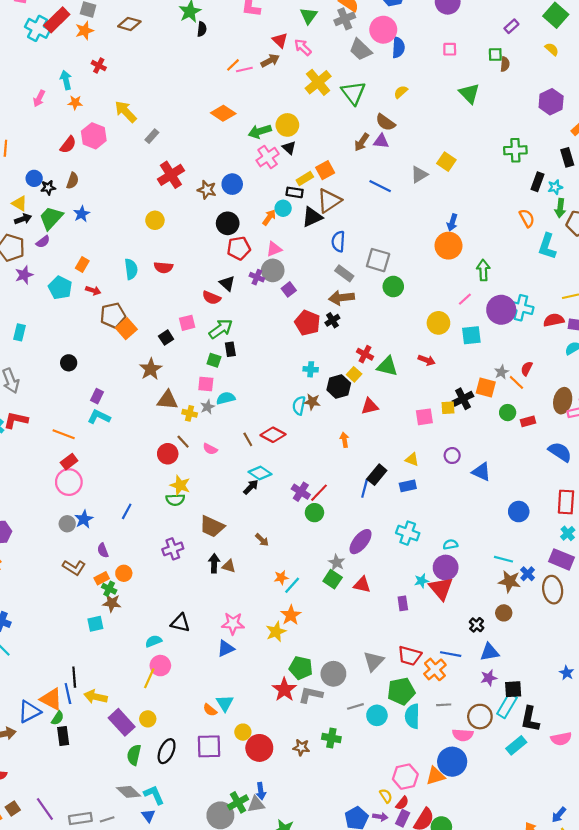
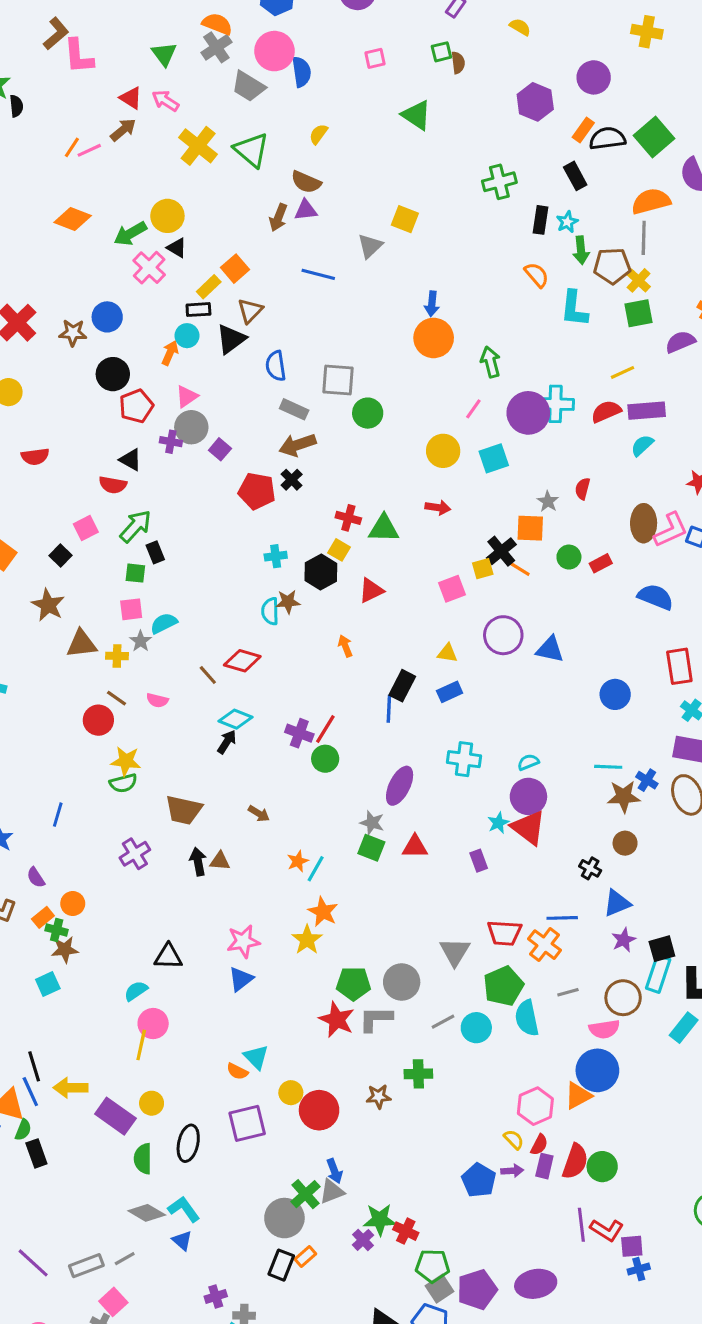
brown triangle: (329, 201) -> (250, 311), size x0.7
orange line: (516, 382) -> (519, 568), moved
purple circle: (452, 456) -> (503, 635), size x1.6

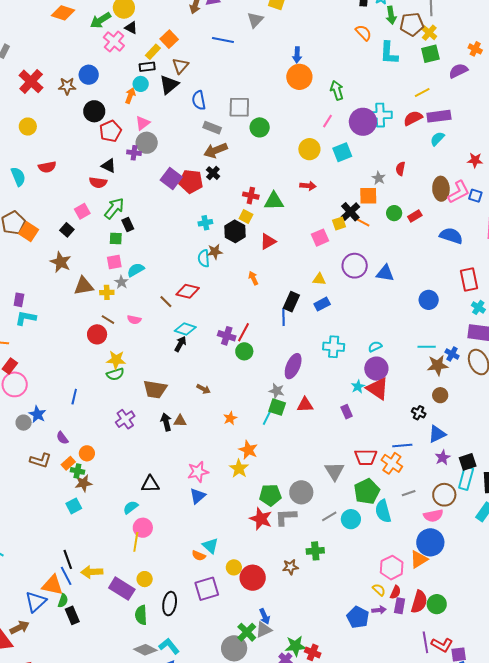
purple square: (220, 449) -> (171, 178), moved, size x1.5
cyan line: (316, 869) -> (267, 417), moved

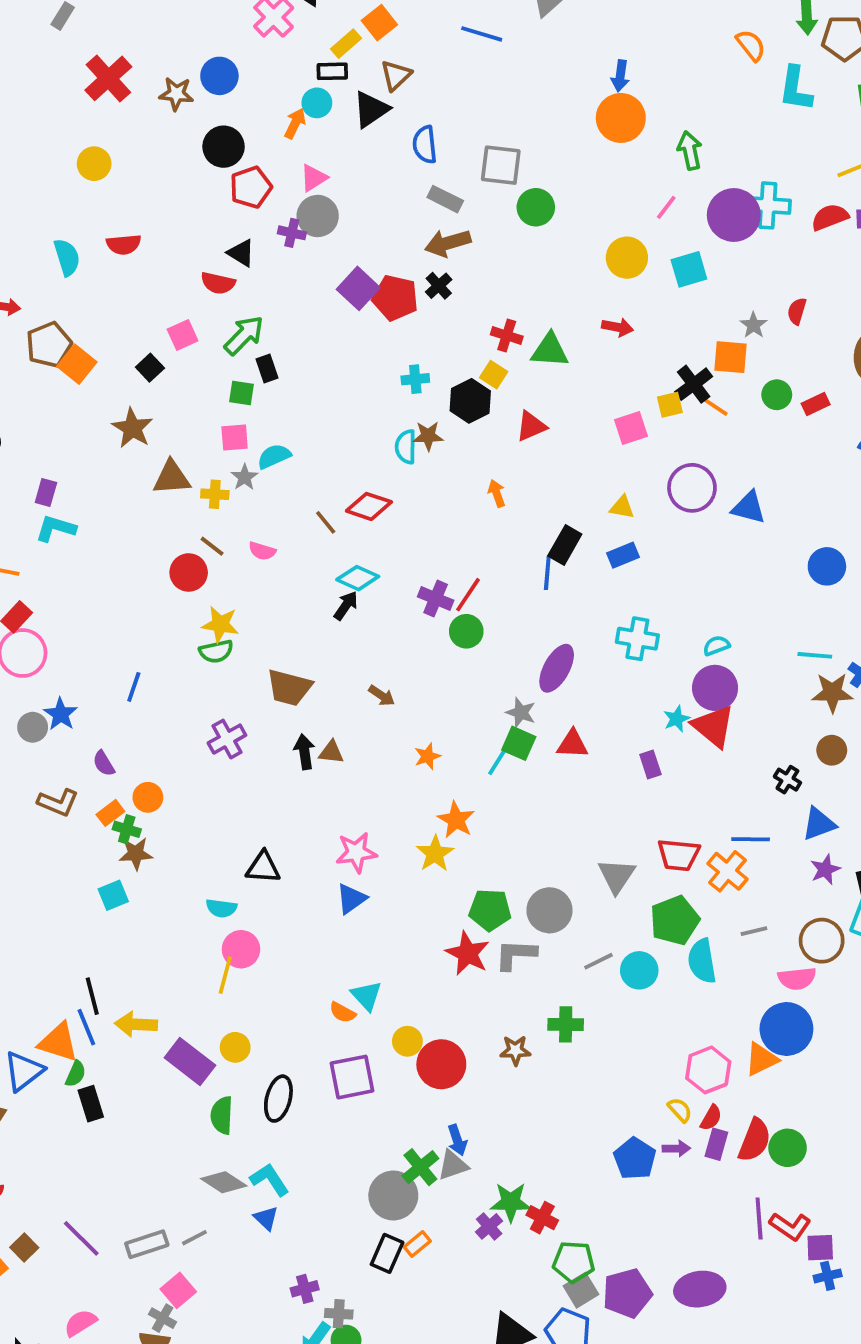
cyan semicircle: (131, 507) -> (221, 908), turned -140

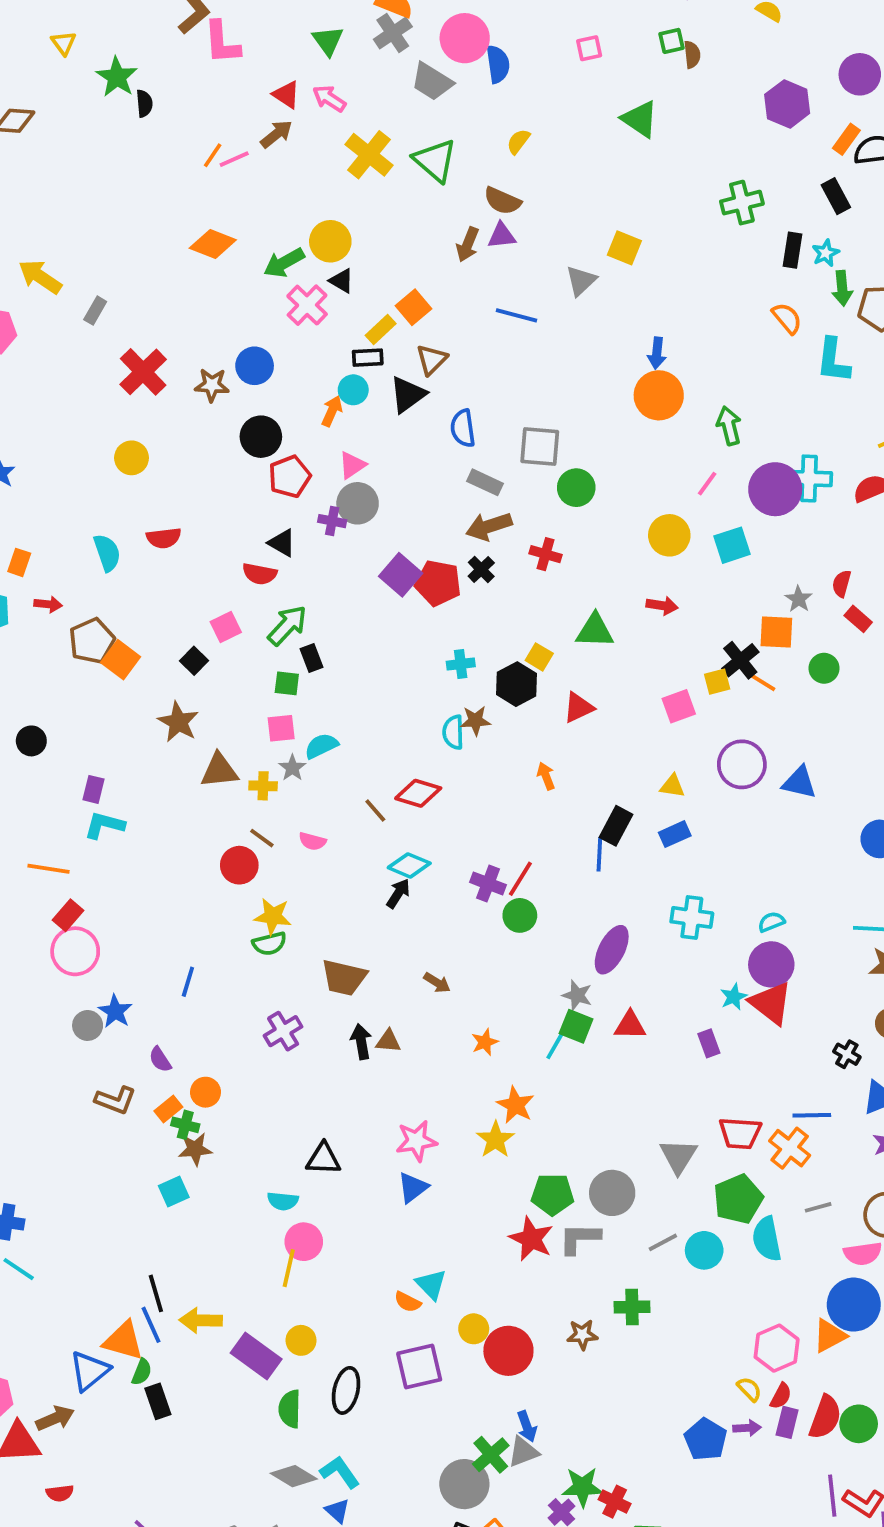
red cross: (507, 336) -> (545, 554), moved
red rectangle: (816, 404) -> (858, 619), moved, turned 68

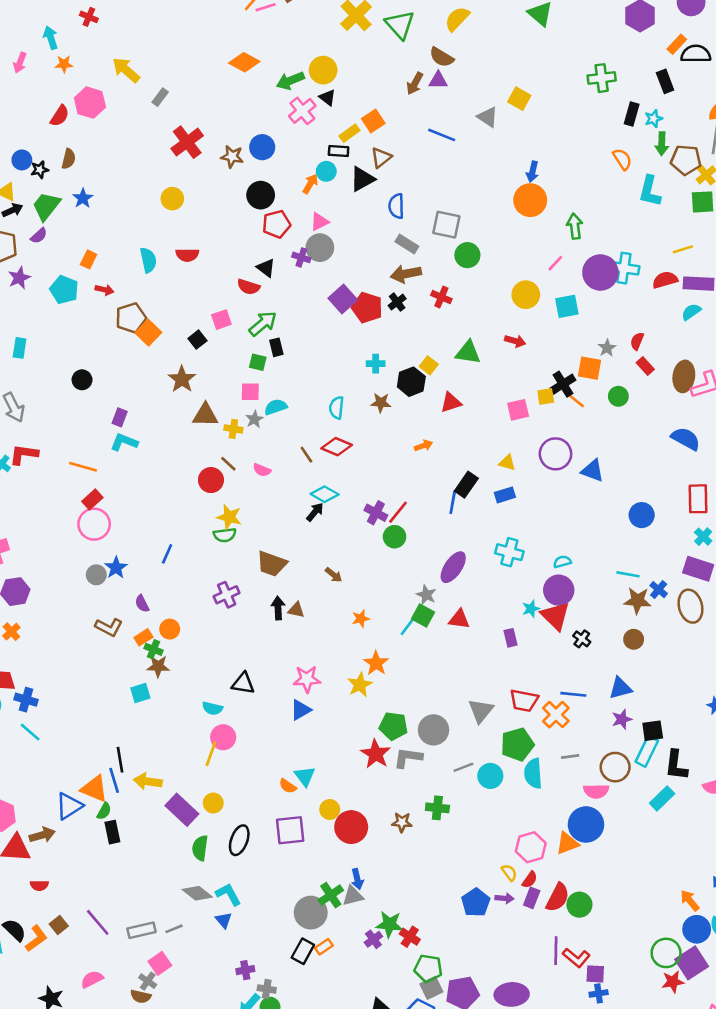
yellow semicircle: (518, 141) -> (457, 19), size x1.5
gray triangle: (581, 281) -> (488, 117), turned -50
cyan semicircle: (453, 732) -> (337, 408), moved
orange arrow: (546, 776) -> (423, 446), turned 84
black cross: (847, 1054) -> (582, 639), moved

